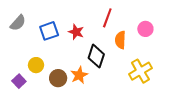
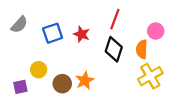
orange semicircle: (120, 40) -> (142, 49), moved
black diamond: (96, 56) -> (114, 49), moved
purple square: (19, 81) -> (20, 87), turned 32

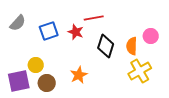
red line: (115, 19) -> (94, 18), moved, turned 60
pink circle: (156, 31) -> (151, 36), moved
brown circle: (62, 84) -> (47, 83), moved
purple square: (20, 87) -> (19, 81), size x1.6

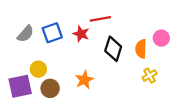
gray semicircle: (18, 23) -> (25, 34), moved
yellow cross: (140, 71) -> (150, 76), size x0.6

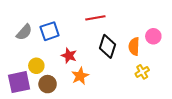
red star: (81, 34) -> (69, 56), moved

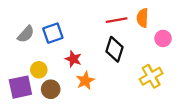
red line: (95, 18) -> (117, 20), moved
orange semicircle: (134, 46) -> (142, 18), moved
yellow cross: (142, 72) -> (151, 76), size x1.5

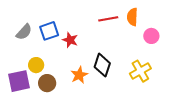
black diamond: (114, 49) -> (102, 65), moved
red star: (73, 59) -> (70, 40), moved

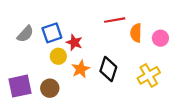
orange semicircle: (132, 17) -> (136, 33), moved
yellow circle: (36, 65) -> (58, 56), moved
orange star: (79, 75) -> (81, 69), moved

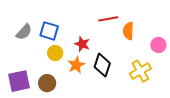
blue square: (52, 33) -> (49, 31), turned 36
pink circle: (160, 38) -> (158, 45), moved
red star: (74, 42) -> (82, 44), moved

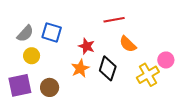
orange semicircle: (128, 31) -> (128, 44), moved, turned -48
pink circle: (158, 45) -> (166, 60), moved
yellow circle: (55, 53) -> (32, 56), moved

